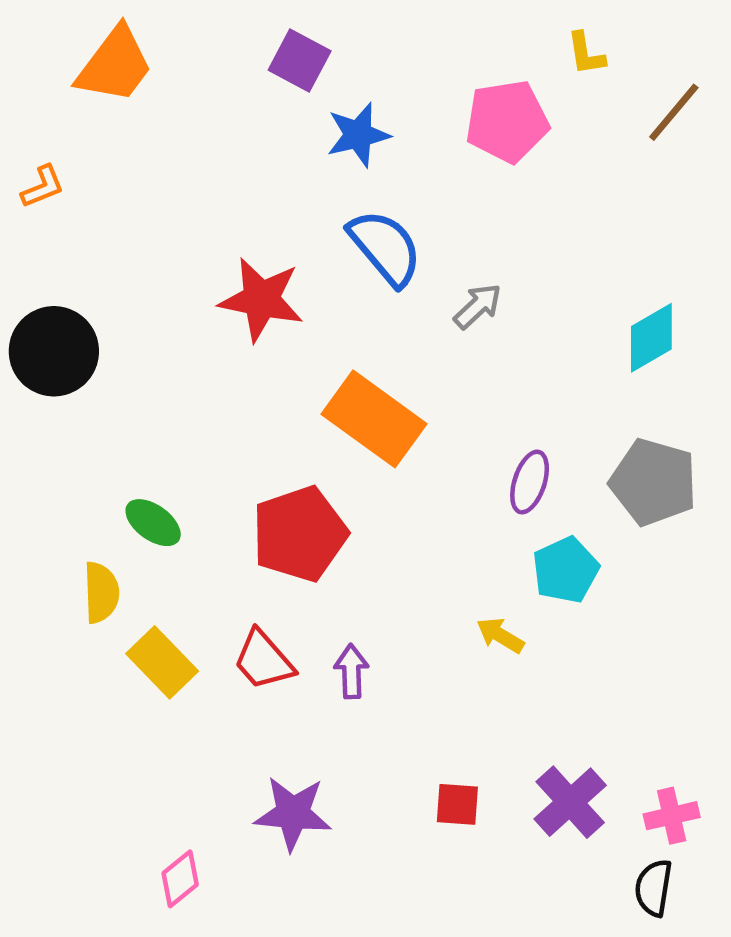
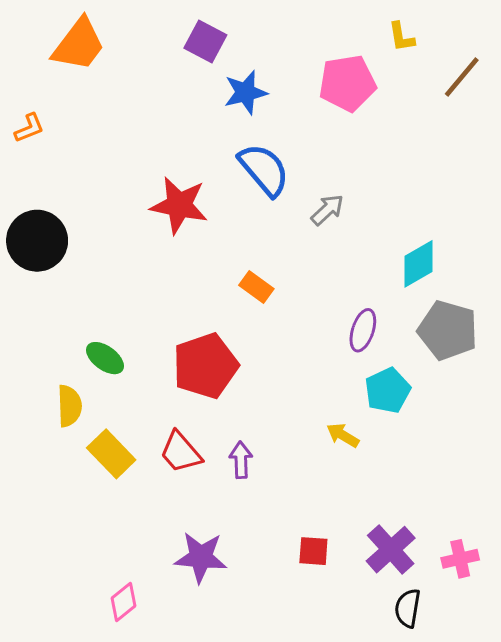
cyan diamond: (651, 338) -> (418, 264), moved
orange rectangle: (374, 419) -> (256, 287), size x0.5
black semicircle: (654, 888) -> (408, 608), moved

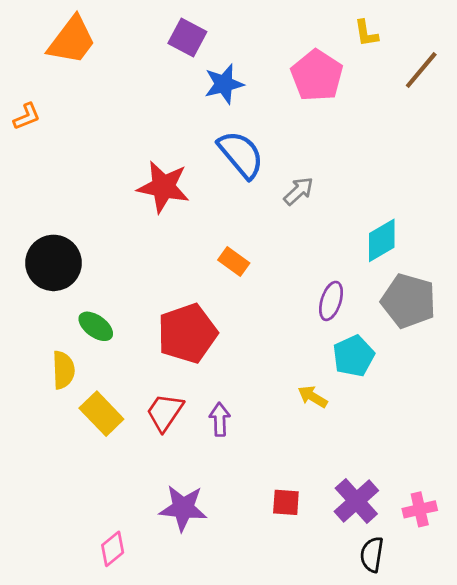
pink pentagon: (347, 83) -> (317, 76), turned -30
black circle: (37, 241) -> (54, 263), moved
red trapezoid: (181, 452) -> (165, 412), turned 75

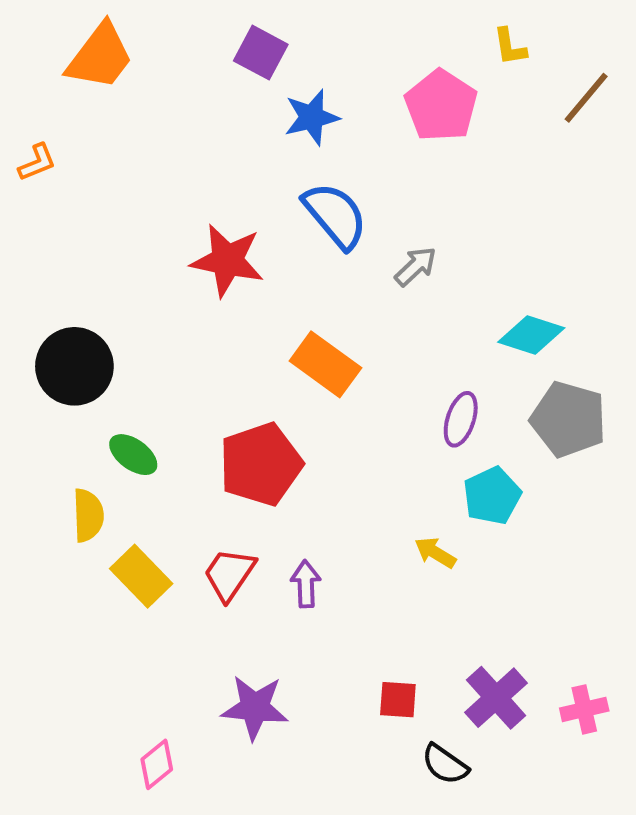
cyan diamond: (382, 240) -> (531, 335), turned 48
orange rectangle: (234, 262) -> (325, 364), size x1.6
black semicircle: (372, 554) -> (445, 764), moved, turned -64

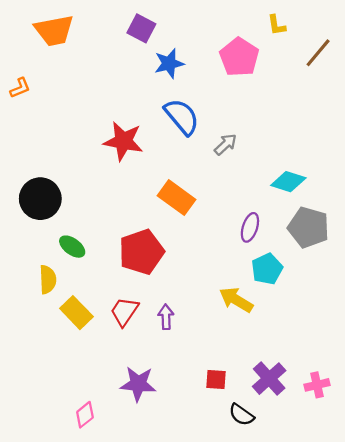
orange trapezoid: (100, 57) -> (54, 30), turned 42
yellow arrow: (435, 553) -> (236, 300), size x1.5

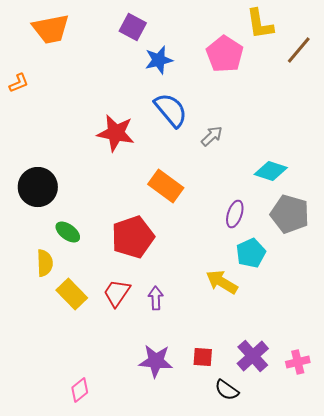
yellow L-shape: (277, 25) -> (260, 24), size x1.6
purple star: (138, 384) -> (156, 361), moved

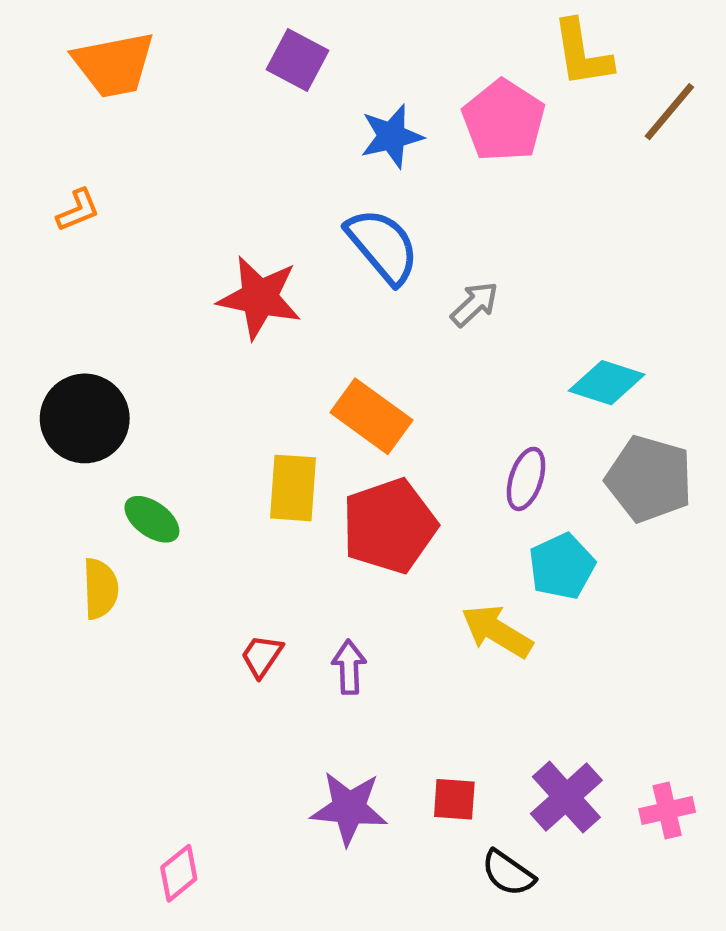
blue star: (159, 60) -> (392, 136), moved
orange L-shape: (19, 83) -> (78, 210), moved
red pentagon: (133, 237) -> (389, 526), moved
red trapezoid: (117, 293) -> (262, 656), size x0.7
yellow rectangle: (72, 294) -> (293, 488), moved, turned 48

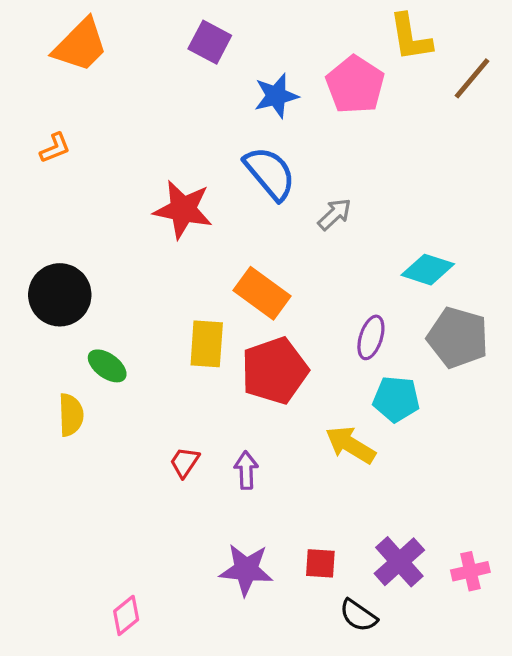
orange trapezoid: (114, 65) -> (80, 45), turned -34
cyan pentagon: (562, 566) -> (396, 399), turned 30

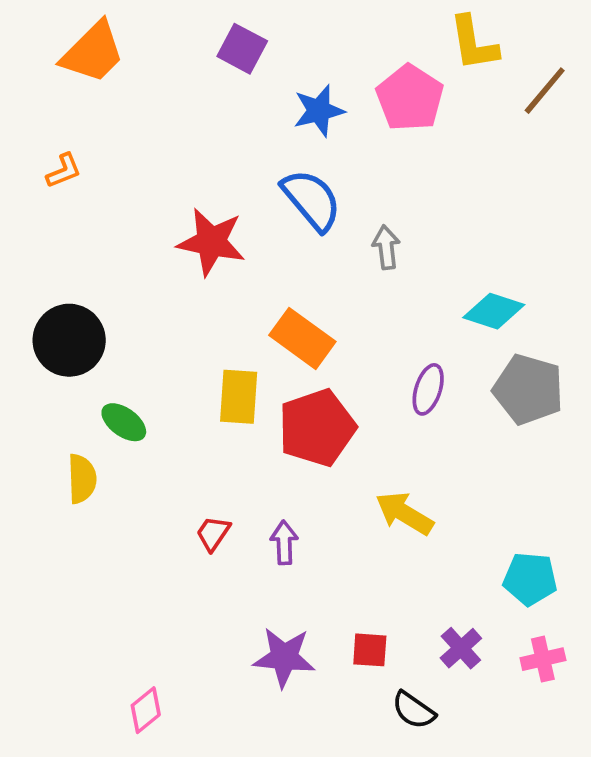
gray arrow: (335, 214) -> (386, 247), turned -54
cyan pentagon: (396, 399) -> (530, 579), moved
purple cross: (399, 562) -> (461, 648), size x0.7

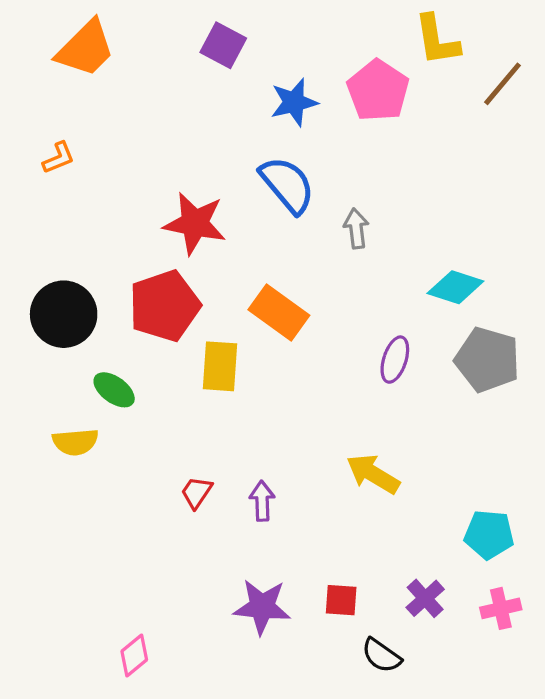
red pentagon: (317, 428) -> (165, 306), moved
yellow semicircle: (82, 479) -> (75, 442), turned 87

